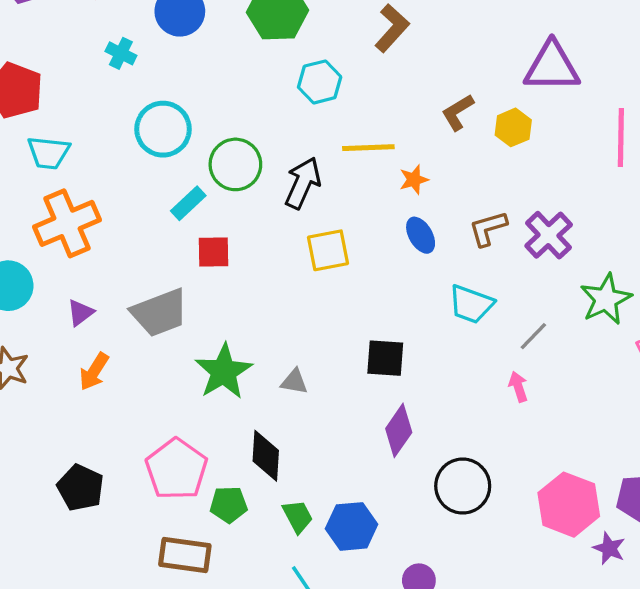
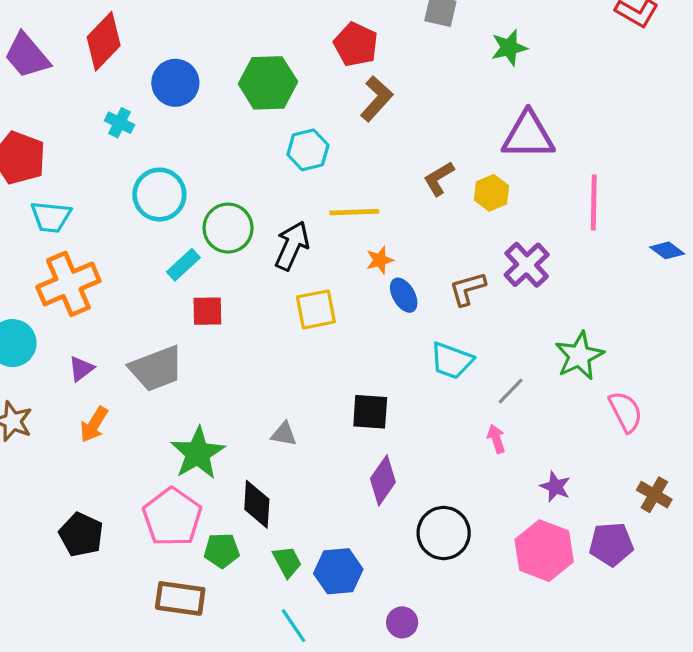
orange star: (414, 180) -> (380, 260), moved
purple cross: (549, 235) -> (527, 265), moved
green star: (224, 372) -> (198, 453), moved
purple star: (609, 548) -> (555, 487), moved

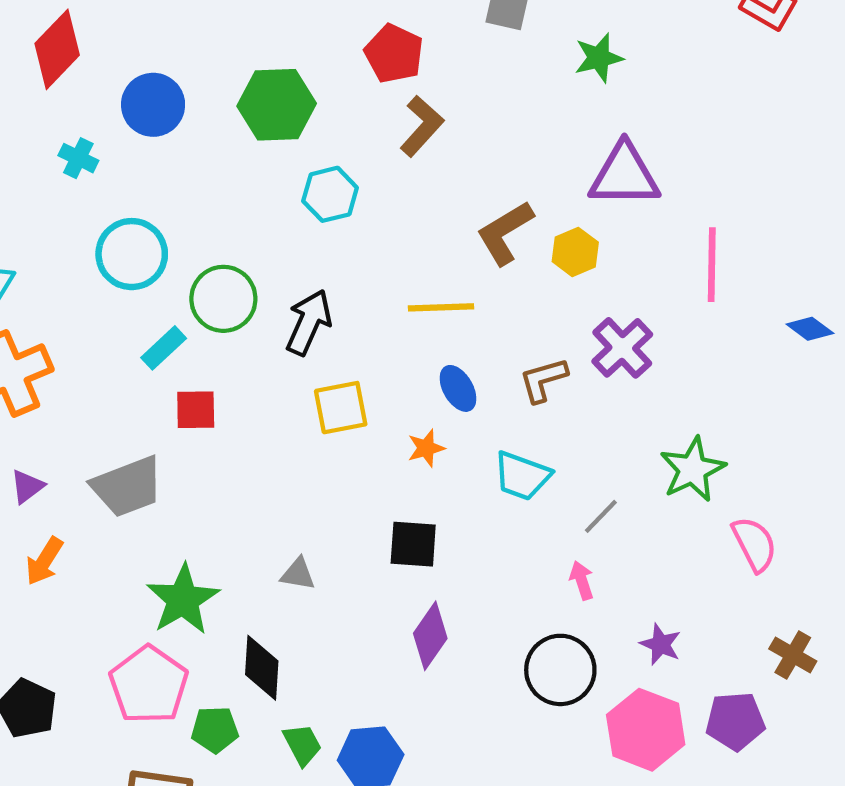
brown L-shape: (439, 179) -> (505, 233), size x1.4
yellow line: (354, 212) -> (441, 307), moved
orange star: (380, 260) -> (426, 448), moved
black circle: (444, 533) -> (560, 670), moved

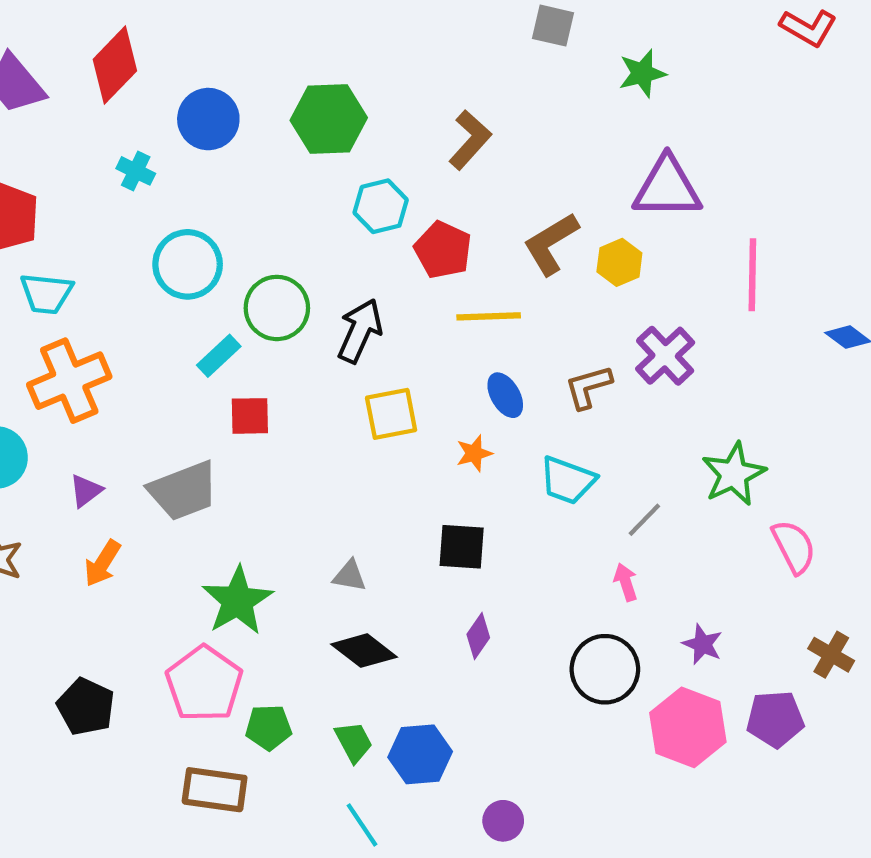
red pentagon: (394, 54) -> (443, 250), moved
purple diamond: (430, 636) -> (478, 636), size x0.7
black diamond: (262, 668) -> (364, 651), moved, turned -56

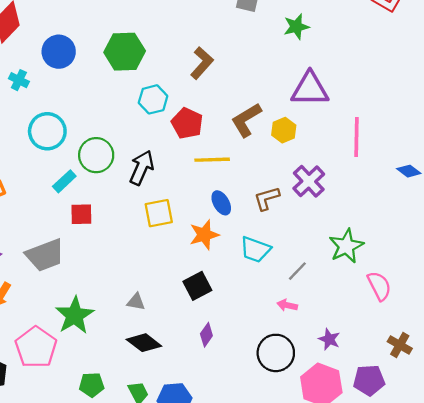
orange star: (474, 453) -> (204, 235), size x1.5
black square: (462, 547) -> (197, 286), turned -32
pink arrow: (626, 582) -> (287, 305), turned -60
pink pentagon: (204, 684) -> (36, 347), moved

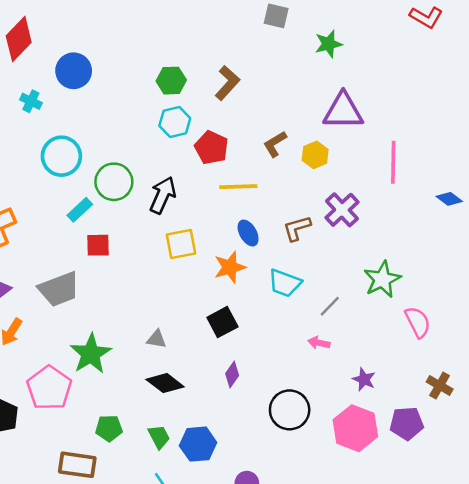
green hexagon: (125, 52) -> (171, 81), moved, size x0.7
brown L-shape: (246, 120) -> (275, 144), size x0.7
black circle: (276, 353) -> (290, 410), moved

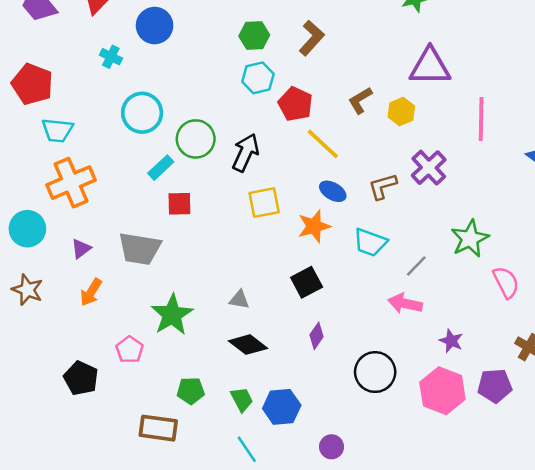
yellow line: (238, 187) -> (323, 144), turned 45
blue ellipse: (248, 233) -> (333, 191), turned -30
gray trapezoid: (59, 289) -> (140, 249), turned 30
pink arrow: (319, 343) -> (405, 303), size x1.5
pink pentagon: (49, 388) -> (130, 350), size x0.6

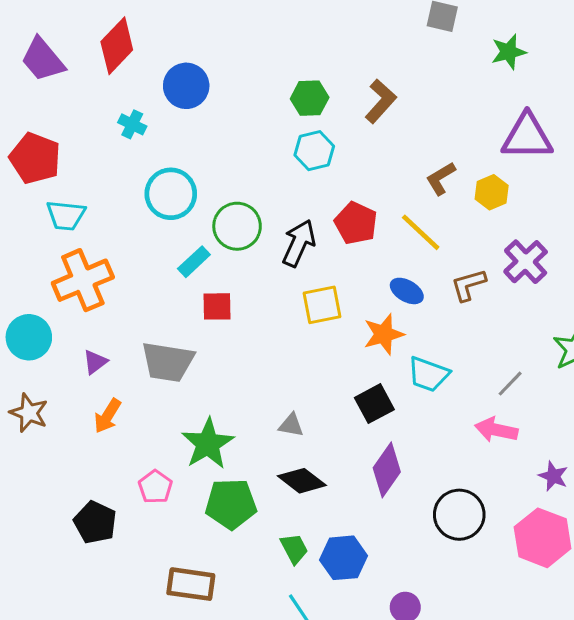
red pentagon: (295, 104) -> (356, 223), moved
yellow line: (323, 144) -> (421, 232), moved
cyan trapezoid: (370, 242) -> (428, 374), moved
purple diamond: (317, 336) -> (387, 470), size x1.6
green pentagon: (191, 391) -> (231, 504), moved, size x1.5

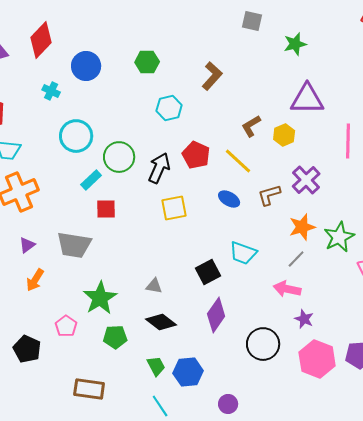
green hexagon: (310, 98) -> (147, 62), moved
orange star: (384, 334) -> (302, 227), moved
purple star: (553, 476) -> (304, 319), moved
green pentagon: (231, 504) -> (115, 337), size x0.7

